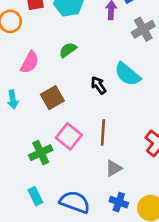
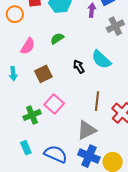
brown line: (103, 133) -> (97, 101), moved
gray triangle: (114, 168) -> (87, 130), size x1.5
blue cross: (119, 202) -> (89, 156), size x1.5

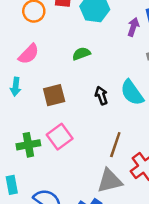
pink semicircle: (28, 46) -> (29, 54), moved
gray triangle: (87, 130) -> (110, 181), moved

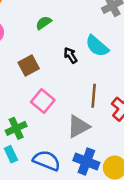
green cross: (28, 145) -> (16, 128), moved
gray triangle: (110, 181) -> (78, 126), moved

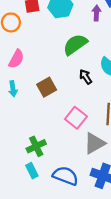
green semicircle: (44, 23) -> (75, 44), moved, size x1.6
pink square: (43, 101) -> (76, 118), moved

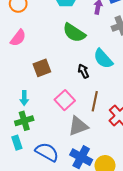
green semicircle: (75, 44) -> (74, 33), turned -120
black arrow: (86, 77) -> (83, 71), moved
cyan arrow: (13, 89) -> (24, 98), moved

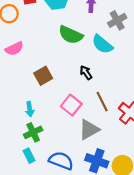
pink semicircle: (18, 38) -> (14, 49), turned 36
cyan semicircle: (103, 59) -> (102, 44), moved
brown line: (95, 101) -> (102, 102), turned -30

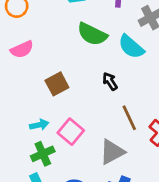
pink square: (71, 105) -> (71, 132), moved
cyan arrow: (30, 109) -> (39, 125), turned -96

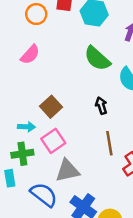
pink semicircle: (22, 49) -> (30, 55), turned -40
brown square: (57, 84) -> (51, 107), moved, turned -30
gray triangle: (112, 152) -> (67, 171), moved

